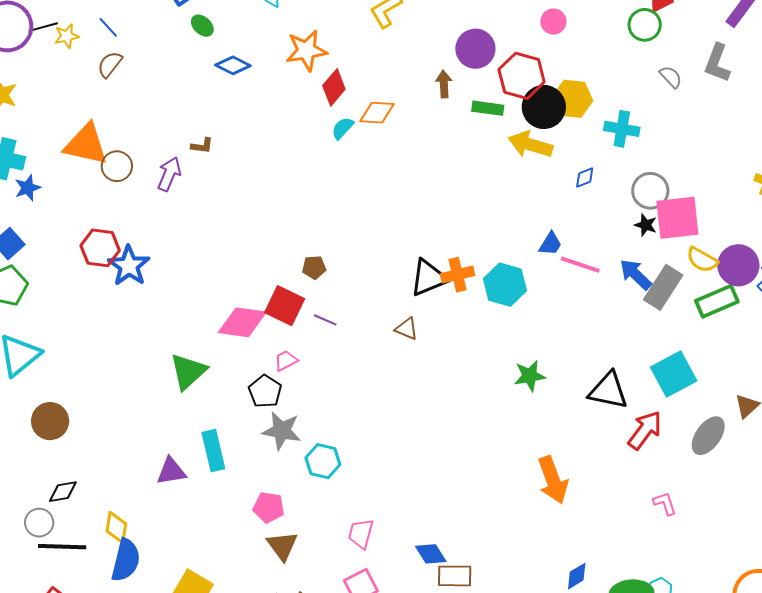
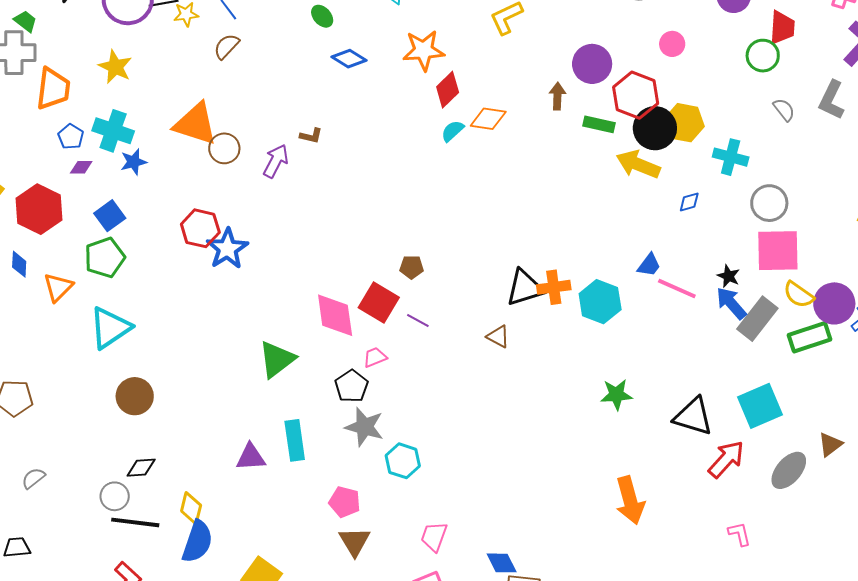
gray circle: (650, 191) -> (769, 203), moved
black star: (646, 225) -> (729, 276), moved
pink diamond: (242, 322) -> (335, 315), turned 69

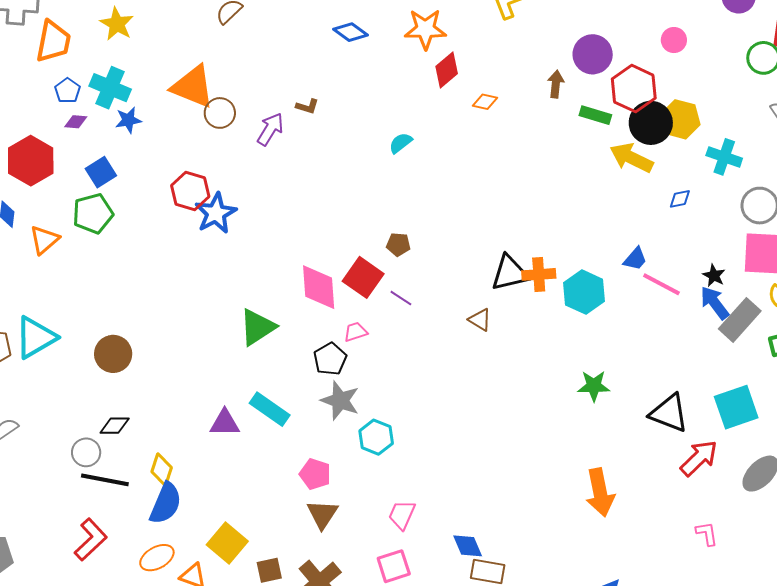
orange diamond: (488, 119) -> (485, 102), size x0.7
cyan semicircle: (453, 131) -> (401, 143), moved
cyan triangle: (110, 328) -> (36, 337), moved
cyan rectangle: (295, 440) -> (270, 409), turned -51

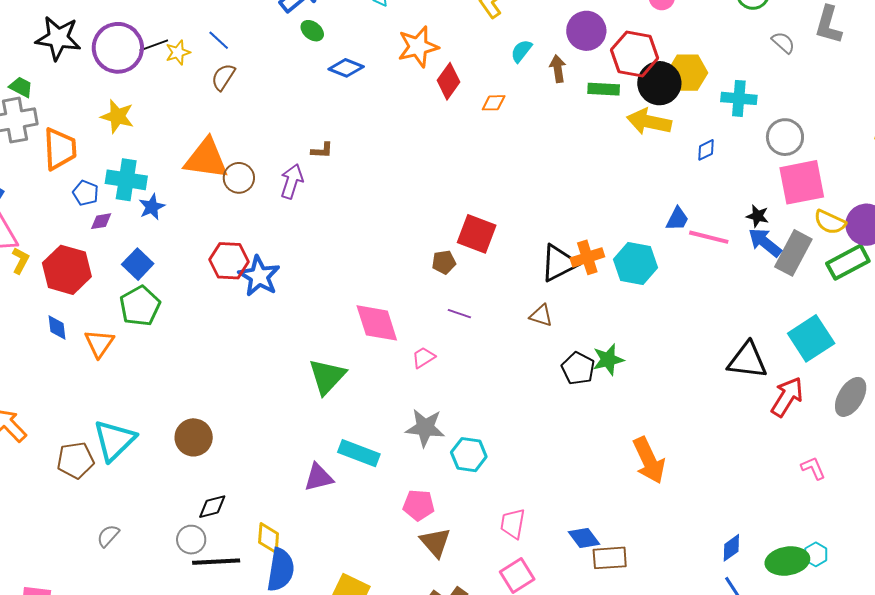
cyan semicircle: (401, 143) -> (521, 51), moved
red square: (363, 277) -> (477, 234), moved
black pentagon: (330, 359) -> (578, 368), moved
green star: (594, 386) -> (608, 360), moved
orange arrow: (600, 492) -> (649, 460), moved

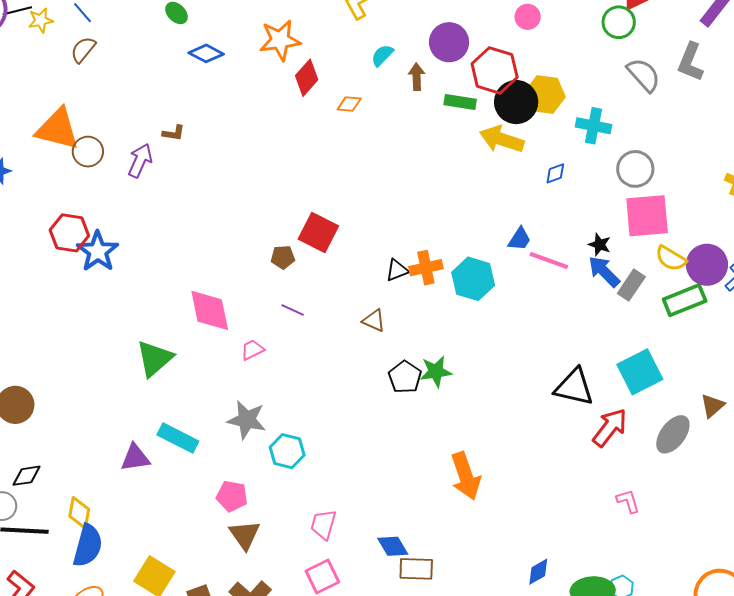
gray semicircle: (783, 43) -> (644, 75), size x1.5
gray rectangle: (793, 253) -> (631, 285), size x0.7
black triangle: (559, 263) -> (397, 270), size x0.6

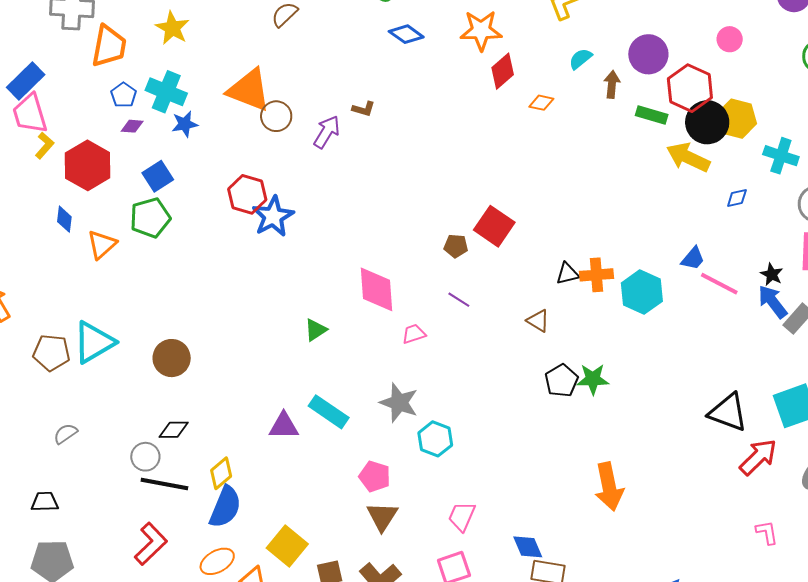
green triangle: (155, 358) -> (316, 330), size x0.6
yellow diamond: (79, 513) -> (221, 473), turned 32

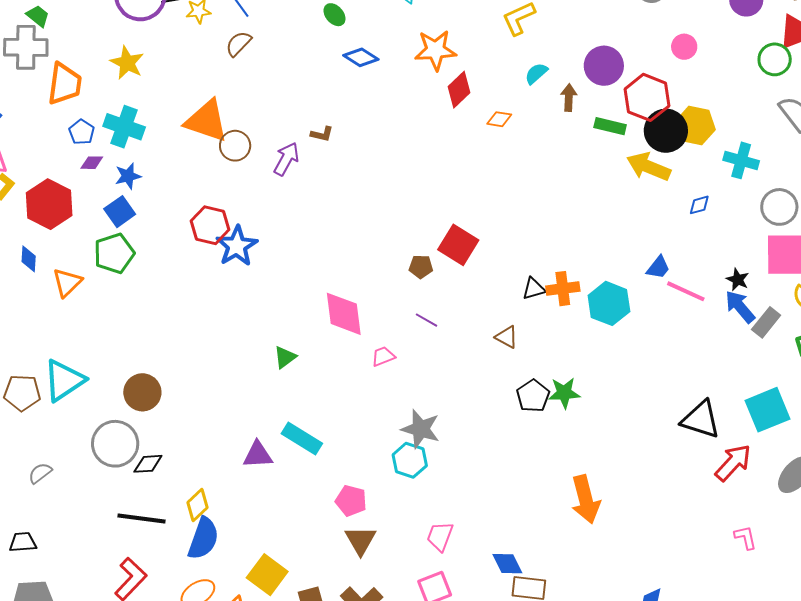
blue star: (185, 124) -> (128, 176), moved
gray star: (399, 403) -> (421, 429), moved
gray circle: (145, 457) -> (115, 444), moved, size x1.6

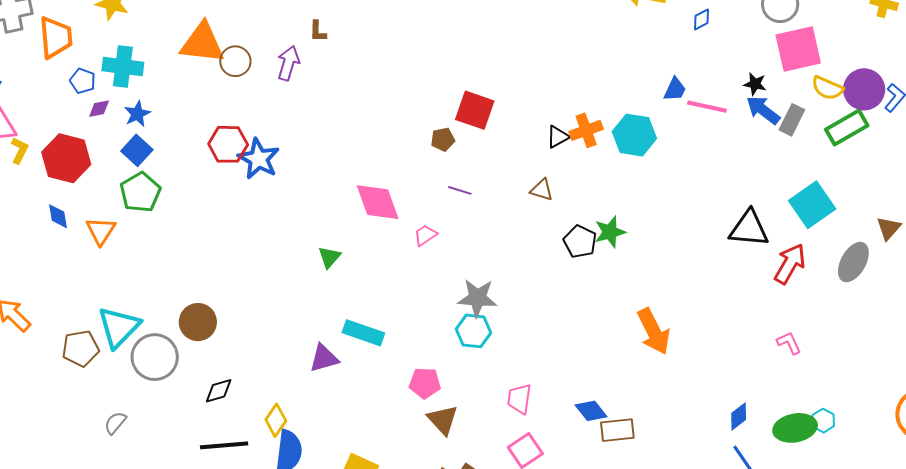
brown L-shape: (322, 134) -> (318, 31), turned 90
gray circle: (115, 444) -> (155, 357), moved
pink L-shape: (745, 538) -> (789, 343), moved

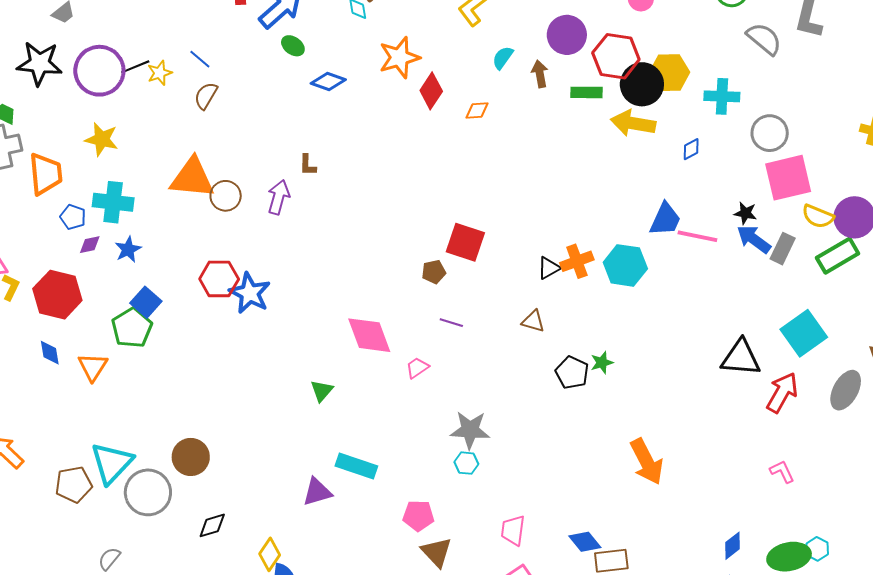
blue trapezoid: (675, 89) -> (665, 219), size x1.4
blue square: (137, 150) -> (146, 302), moved
green star: (610, 232) -> (602, 363), size x0.7
cyan hexagon: (473, 331) -> (466, 463), size x0.7

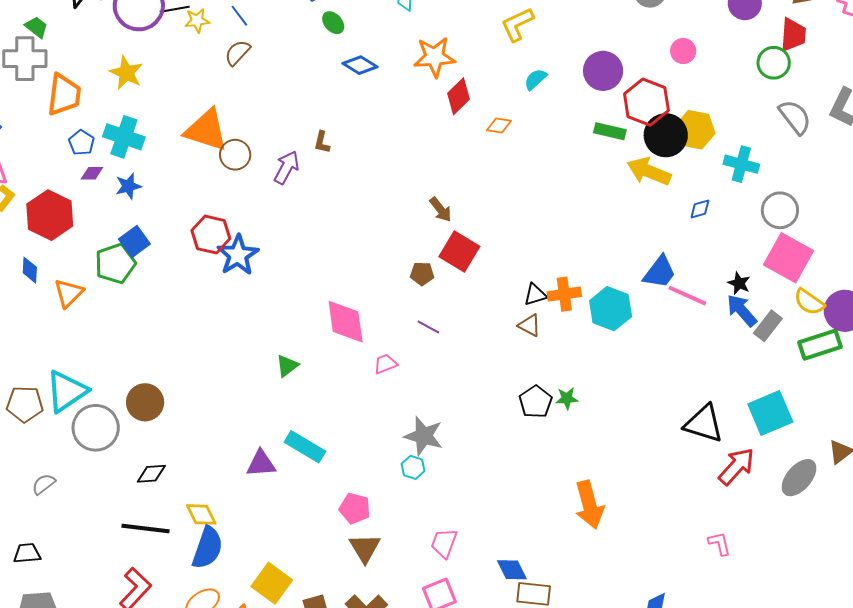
brown arrow: (540, 74) -> (441, 210), moved, turned 140
pink square: (788, 178) -> (788, 258), turned 30
brown triangle: (533, 321) -> (530, 325), moved
yellow diamond: (270, 554) -> (201, 514), turned -72

